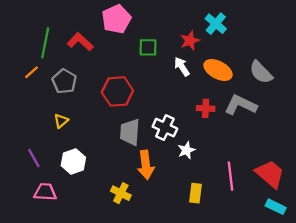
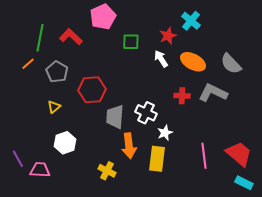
red hexagon: (117, 91) -> (92, 90), moved
purple line: (34, 158) -> (18, 159), moved
yellow rectangle: (195, 193) -> (157, 159), moved, size x1.4

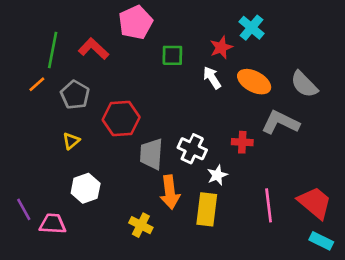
red cross: (182, 96) -> (242, 142), moved

